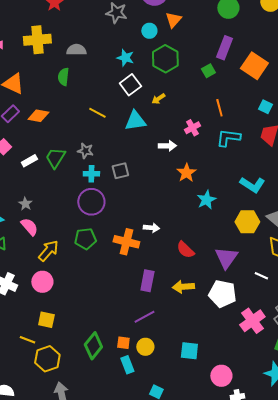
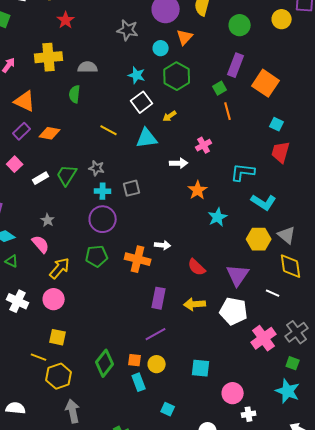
orange line: (219, 108) -> (228, 111), moved
cyan L-shape: (228, 138) -> (243, 172), moved
gray star: (25, 204) -> (48, 220), moved

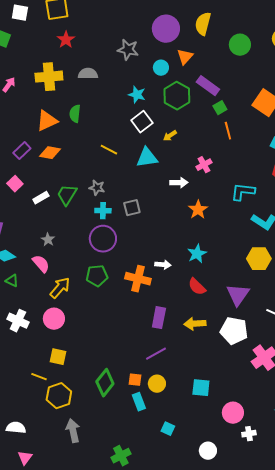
purple rectangle: (236, 65) -> (208, 86), moved, turned -75
gray semicircle: (88, 67) -> (88, 74), moved
orange triangle: (25, 101) -> (47, 121), moved, turned -50
cyan star: (218, 217) -> (197, 254), moved

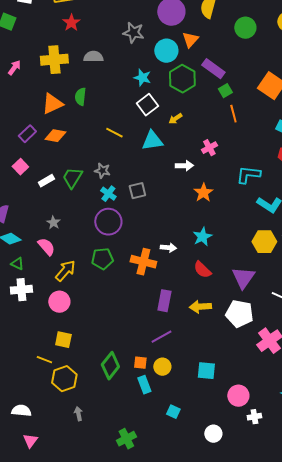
cyan circle: (161, 68) -> (166, 51), size x1.5
cyan cross: (103, 211) -> (108, 194), turned 35
white cross: (18, 321) -> (21, 290), moved, turned -30
gray arrow: (73, 431) -> (78, 414), size x0.6

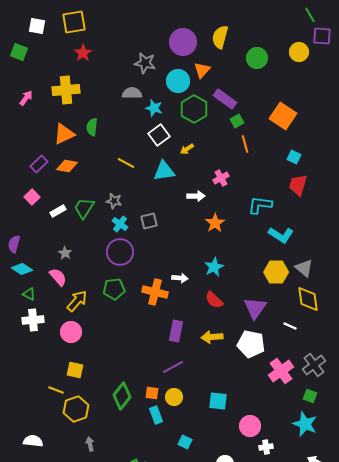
gray semicircle: (93, 57) -> (132, 93), moved

